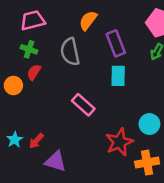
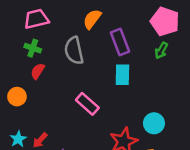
orange circle: (13, 85) -> (17, 97), moved

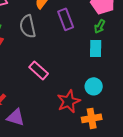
cyan rectangle: (122, 75) -> (96, 48), moved

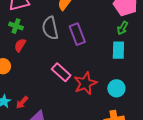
purple rectangle: (66, 19) -> (77, 34), moved
red star: (69, 101) -> (85, 83), moved

